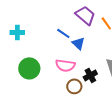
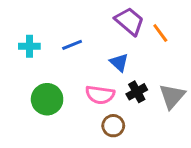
blue line: (63, 33) -> (72, 45), moved, turned -56
black cross: (90, 75) -> (137, 92), moved

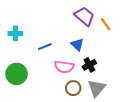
blue line: (72, 45) -> (45, 47), moved
gray triangle: (172, 96) -> (96, 88), moved
green circle: (47, 99) -> (16, 74), moved

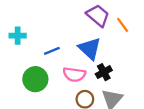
blue triangle: (77, 45) -> (90, 49), size x1.5
green circle: (16, 74) -> (35, 79), moved

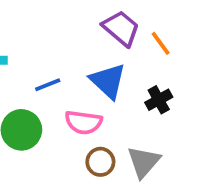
black cross: (104, 72) -> (159, 100), moved

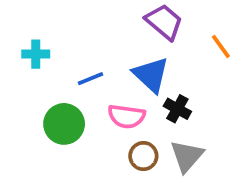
orange line: (161, 43) -> (221, 46), moved
black cross: (159, 100) -> (177, 109), moved, turned -32

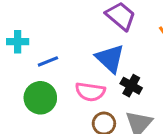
blue line: (91, 79) -> (48, 61), moved

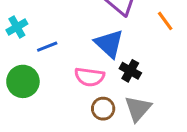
cyan cross: (18, 42) -> (17, 27), turned -30
green circle: (40, 98) -> (23, 81), moved

